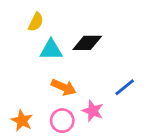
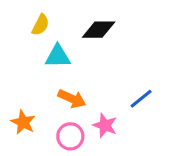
black diamond: (87, 43) -> (99, 30), moved
orange star: (22, 121) -> (23, 122), moved

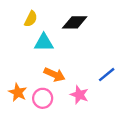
pink circle: (70, 136) -> (43, 98), moved

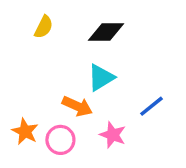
cyan triangle: (44, 43) -> (101, 78), moved, turned -30

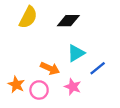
yellow semicircle: (44, 27) -> (28, 17), size x1.5
cyan triangle: (101, 78) -> (76, 53), moved

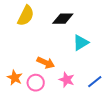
cyan triangle: (76, 53) -> (81, 43), moved
blue line: (98, 68) -> (95, 82), moved

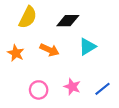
orange arrow: (46, 63) -> (49, 50), moved
orange star: (15, 78) -> (16, 53), moved

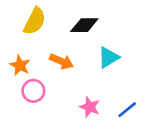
pink circle: (39, 90) -> (33, 91), moved

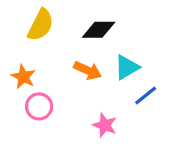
orange arrow: (62, 61) -> (88, 70), moved
blue line: (127, 110) -> (146, 95), moved

